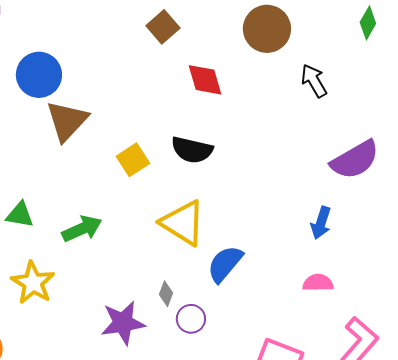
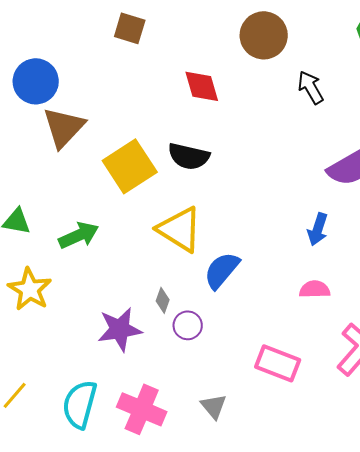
brown square: (163, 27) -> (130, 28), moved, turned -32
yellow square: (133, 160) -> (130, 166), size x1.6

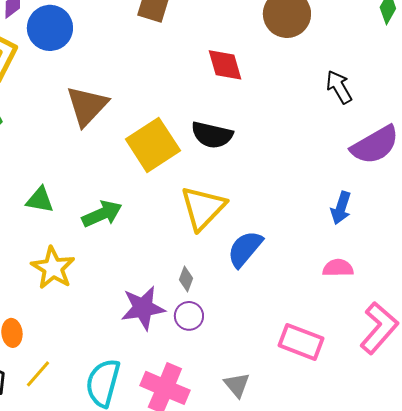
blue circle: (36, 81) -> (50, 28), moved
black arrow: (311, 87) -> (339, 87), moved
yellow triangle: (180, 229) -> (203, 208), turned 42
purple circle: (188, 325) -> (189, 316), moved

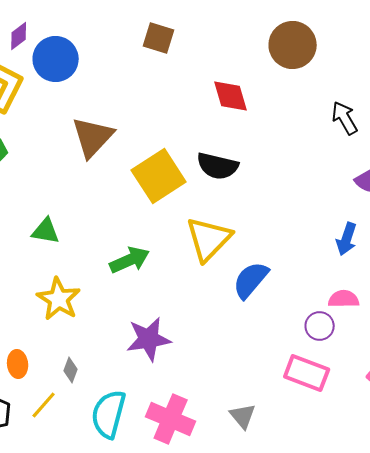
green arrow: (102, 214) -> (130, 260), moved
gray diamond: (186, 279) -> (71, 370), moved
purple circle: (189, 316) -> (320, 326), moved

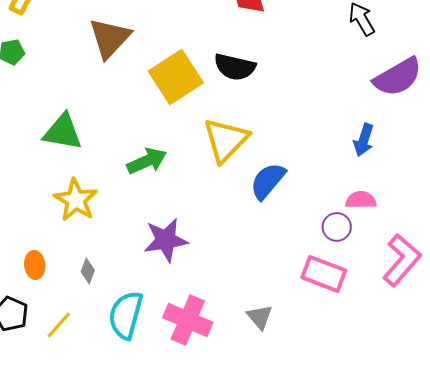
green triangle: (46, 231) -> (63, 132), size x1.4
yellow line: (44, 405) -> (59, 325), moved

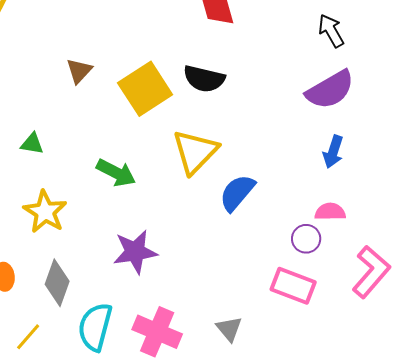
brown triangle: (110, 38) -> (79, 71), moved, size x0.6
purple semicircle: (398, 77) -> (330, 90), moved
green triangle: (63, 132) -> (32, 144), size x0.6
green arrow: (147, 161) -> (116, 173), turned 51
gray diamond: (88, 271) -> (57, 283), size x1.8

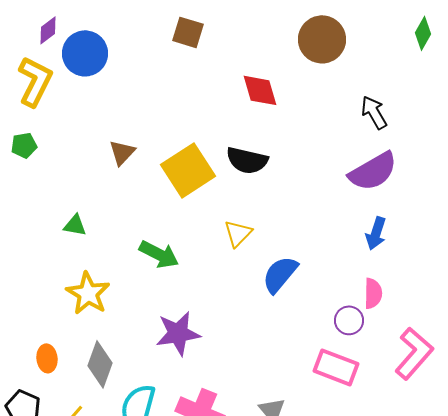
yellow triangle: (195, 152) -> (238, 233), size x0.6
pink semicircle: (330, 212) -> (373, 293), turned 92

